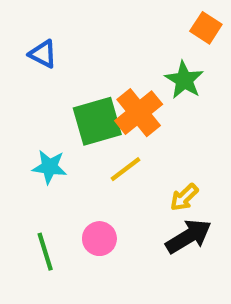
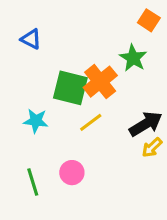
green square: (97, 121) -> (70, 88), turned 30
yellow arrow: (184, 197) -> (152, 147), moved
black arrow: (189, 236) -> (146, 124), moved

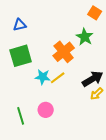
blue triangle: (31, 39) -> (20, 25), turned -40
green square: (70, 88) -> (21, 56), moved, turned -30
cyan star: (36, 121) -> (43, 77), moved

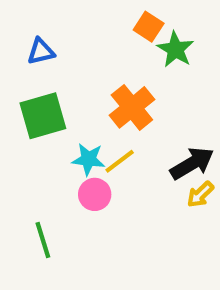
orange square: (95, 13) -> (149, 27), moved
green star: (85, 37) -> (175, 49), moved
pink circle: (46, 110) -> (95, 194), moved

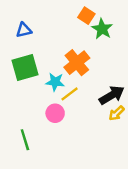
cyan star: (88, 159) -> (55, 82), moved

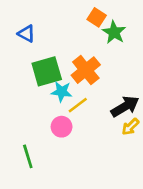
blue triangle: (24, 30) -> (26, 34), turned 42
green square: (25, 67) -> (47, 71), moved

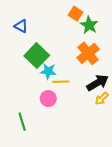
orange cross: (86, 70) -> (88, 53), moved
green square: (47, 71) -> (37, 56), turned -30
yellow line: (78, 105) -> (61, 82), turned 35

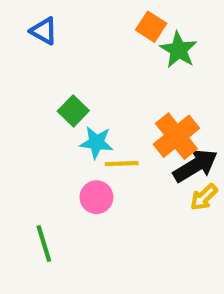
blue triangle: (21, 26) -> (44, 31), moved
orange cross: (88, 53) -> (176, 136), moved
green square: (37, 56) -> (73, 111), size x0.6

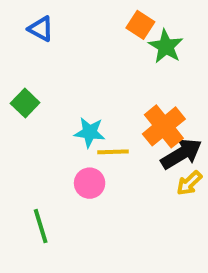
green square: (73, 111) -> (25, 103), moved

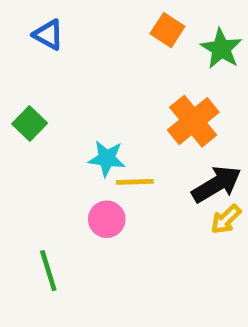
green star: (166, 46) -> (221, 49), moved
orange cross: (164, 126) -> (193, 121), moved

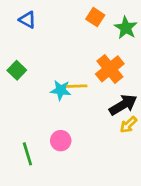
yellow line: (135, 182) -> (77, 86), moved
pink circle: (107, 219) -> (61, 141), moved

